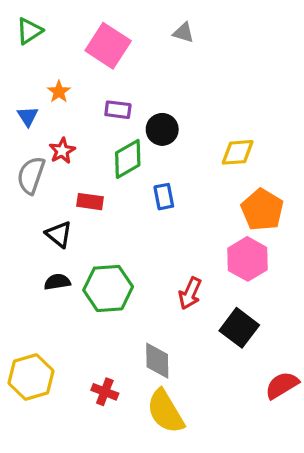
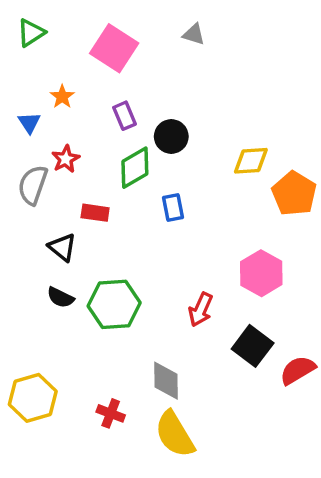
purple rectangle: (118, 110) -> (125, 116), turned 60
orange pentagon: (262, 210) -> (294, 194), moved
black semicircle: (57, 282) -> (60, 297), turned -145
red semicircle: (282, 385) -> (298, 370), moved

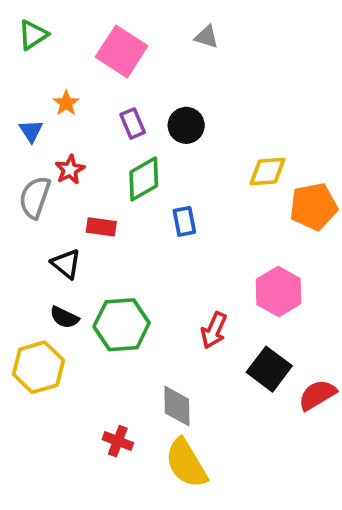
black circle: (171, 136) -> (186, 125), moved
orange pentagon: (294, 194) -> (314, 207), turned 30
yellow hexagon: (33, 398) -> (38, 367), moved

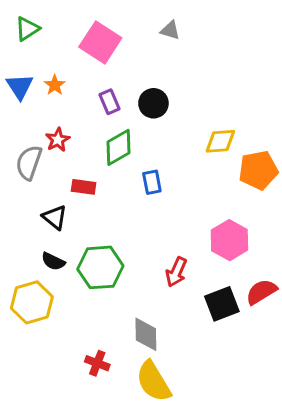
blue triangle: (31, 131) -> (20, 87), moved, size x1.4
black square: (269, 369) -> (222, 304), turned 32
red semicircle: (317, 395) -> (261, 292), moved

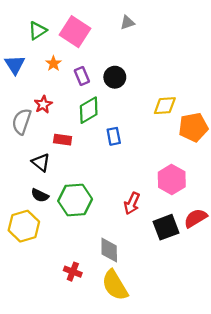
green triangle: (27, 29) -> (38, 31), moved
gray triangle: (170, 30) -> (127, 23), turned -35
orange star: (55, 85) -> (53, 64), moved

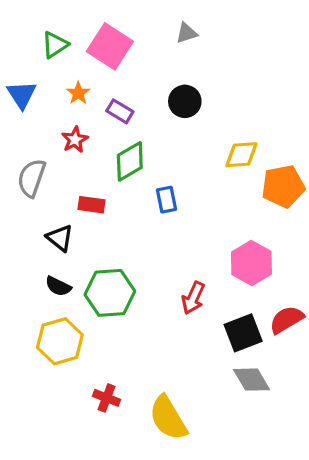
purple rectangle: (82, 76) -> (120, 111), turned -36
black circle: (115, 77) -> (185, 101), moved
red star: (43, 104) -> (75, 140), moved
yellow hexagon: (24, 226) -> (60, 341), moved
gray diamond: (109, 250) -> (251, 380), moved, turned -30

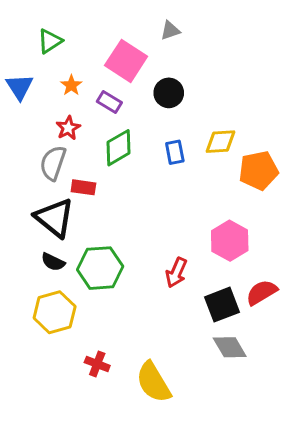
pink square: (110, 46) -> (126, 61), moved
gray semicircle: (32, 178) -> (53, 163), moved
blue rectangle: (167, 200) -> (175, 152), moved
black triangle: (60, 238) -> (55, 218), size x1.6

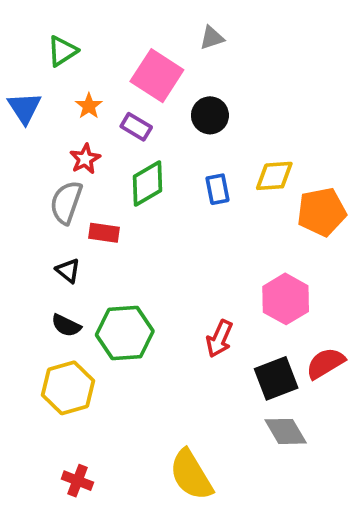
black triangle: (55, 218) -> (68, 271), size x0.5
red cross: (97, 364) -> (77, 481), moved

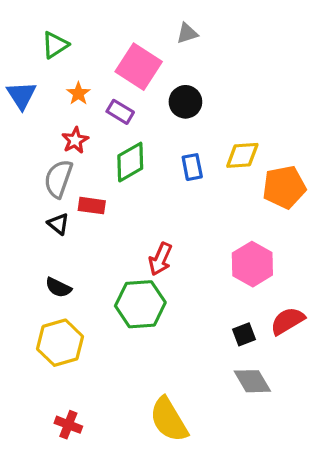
black triangle: (68, 271) -> (58, 224), moved
green hexagon: (125, 333) -> (140, 304), moved
red arrow: (219, 339) -> (160, 259), moved
black square: (276, 378) -> (244, 334), size x0.6

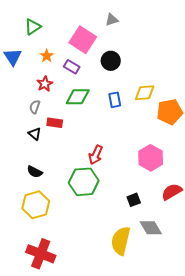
green diamond: (130, 162) -> (78, 97), turned 30
gray semicircle: (58, 179) -> (35, 107), size x0.6
black square: (244, 334) -> (134, 200), moved
yellow semicircle: (169, 420) -> (121, 241), moved, turned 44
red cross: (68, 425) -> (41, 254), size x1.8

